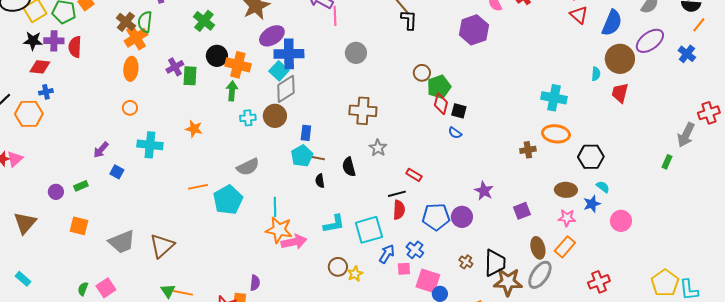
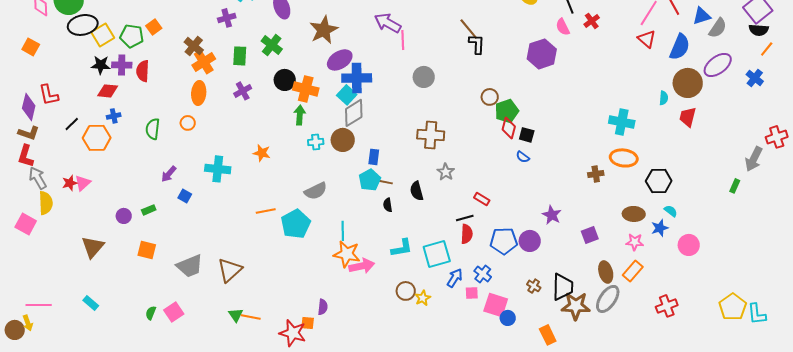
green semicircle: (145, 22) -> (153, 129), moved
green rectangle: (190, 76) -> (240, 56), moved
orange circle: (130, 108) -> (188, 123), moved

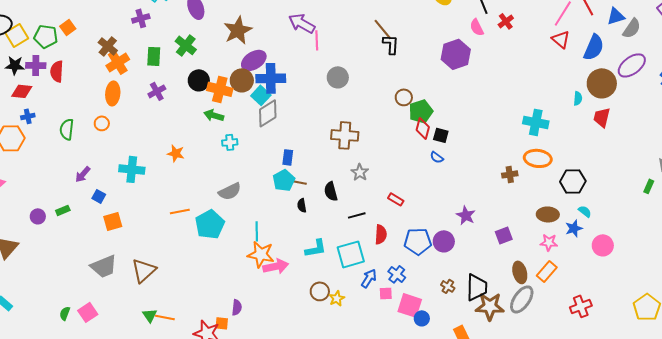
green arrow: (300, 115) -> (214, 115), turned -78
brown circle: (343, 140) -> (242, 80), moved
black line: (465, 218) -> (357, 215), moved
orange square: (147, 250) -> (113, 221), moved, turned -30

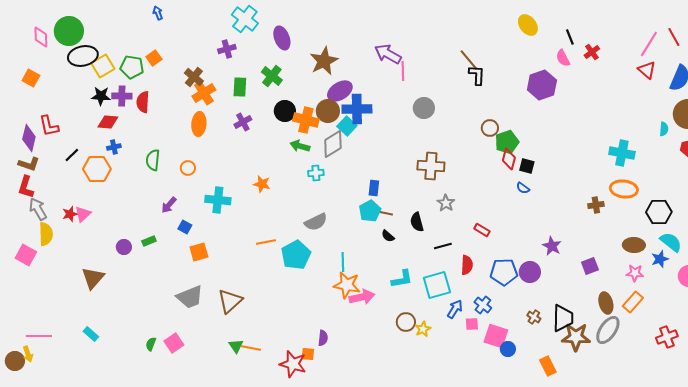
gray diamond: (268, 113) -> (333, 144), moved
orange circle: (102, 123) -> (188, 168), moved
black semicircle: (302, 205) -> (388, 236), turned -40
cyan semicircle: (585, 211) -> (671, 242), size x1.6

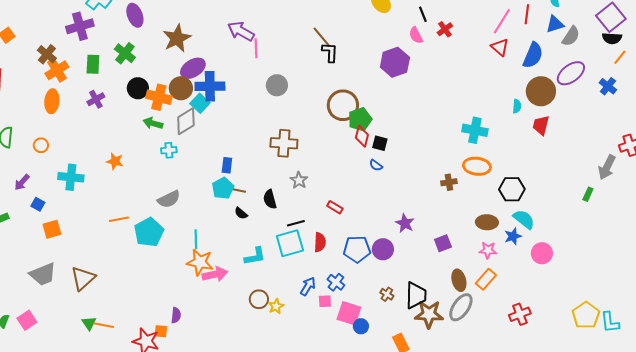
red line: (674, 37) -> (527, 14), turned 36
purple cross: (227, 49) -> (80, 26), size x1.5
brown circle: (490, 128) -> (343, 105), size x1.8
cyan square: (437, 285) -> (290, 243), moved

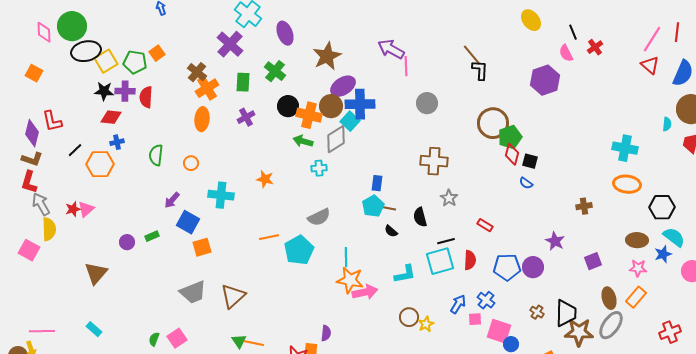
purple cross: (80, 26) -> (230, 44), turned -32
brown cross: (449, 182) -> (584, 206), moved
blue square: (38, 204) -> (188, 222), size x1.6

